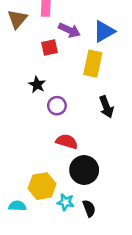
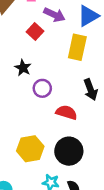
red square: (49, 48) -> (35, 32), turned -35
red semicircle: (67, 142) -> (66, 112), moved
yellow hexagon: (42, 186) -> (30, 149), moved

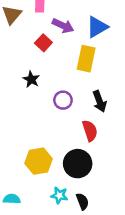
purple circle: (42, 88) -> (63, 100), moved
red semicircle: (66, 112) -> (90, 131), moved, turned 55

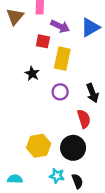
red square: (43, 43) -> (43, 41), turned -32
yellow rectangle: (86, 59) -> (62, 59), moved

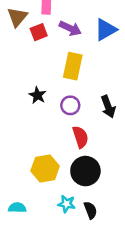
red square: (43, 41) -> (39, 32), moved, turned -32
black star: (32, 74) -> (37, 95), moved
red semicircle: (84, 119) -> (80, 137), moved

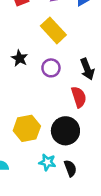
yellow rectangle: (73, 66) -> (53, 30), turned -55
red semicircle: (80, 137) -> (79, 97), moved

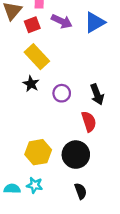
yellow rectangle: (53, 30) -> (37, 57), moved
cyan star: (47, 162) -> (35, 185), moved

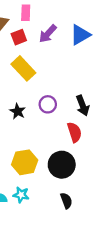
purple arrow: (62, 21) -> (48, 34), turned 108
black star: (31, 84) -> (18, 111), moved

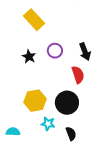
cyan star: (21, 195) -> (48, 124), moved

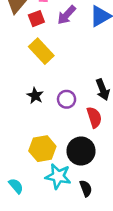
purple circle: (55, 51) -> (67, 99), moved
cyan star: (48, 124) -> (58, 176), size x1.5
cyan semicircle: (13, 132) -> (16, 186), turned 48

